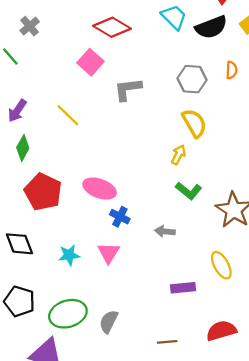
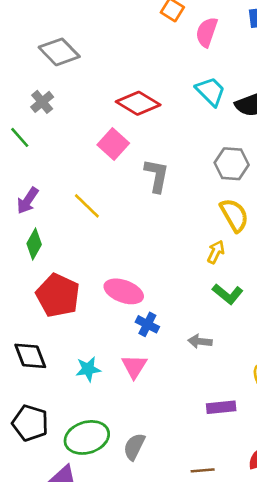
gray L-shape: (128, 89) -> (157, 176), turned 108

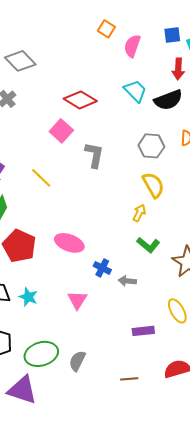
blue cross: (147, 324) -> (102, 268), moved
cyan star: (88, 369) -> (28, 297), moved, turned 30

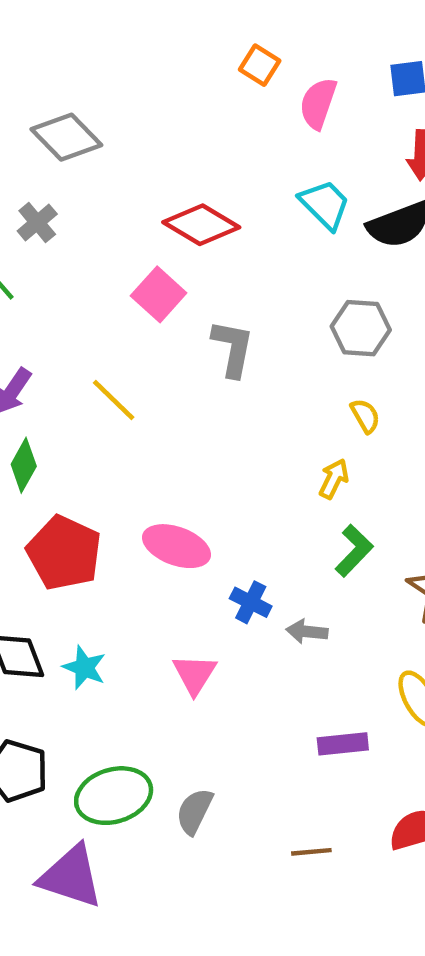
yellow semicircle: (153, 185) -> (365, 416), size x0.6
green L-shape: (148, 245) -> (354, 551), turned -85

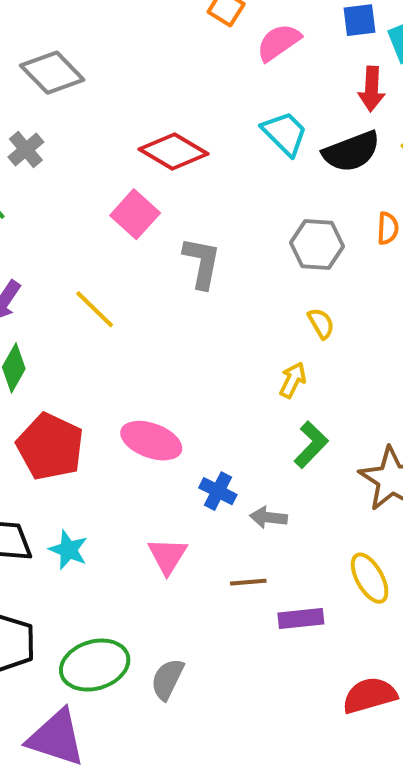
pink semicircle: (318, 103) -> (279, 42), turned 36
brown line: (311, 852) -> (248, 582), moved

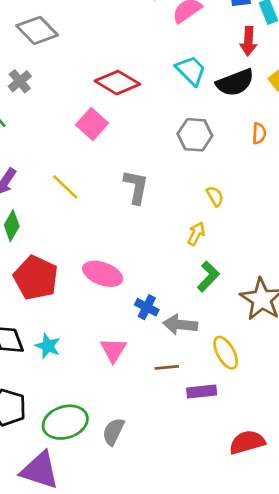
gray hexagon: (317, 245) -> (195, 135), moved
gray L-shape: (202, 263) -> (136, 187), moved
gray arrow: (268, 517) -> (180, 325), size x1.4
yellow ellipse: (370, 578) -> (226, 353), moved

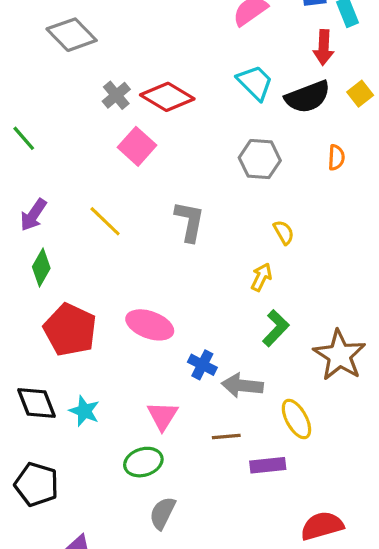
gray cross: (20, 81) -> (116, 95), moved
green ellipse: (65, 422) -> (143, 462), moved, size x0.7

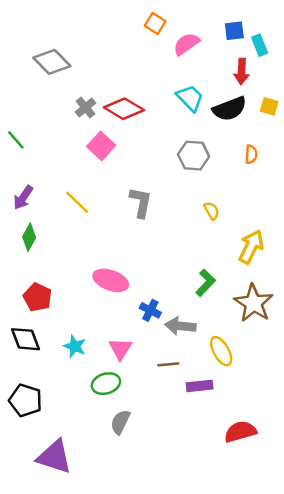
yellow square: (360, 94) -> (269, 106), turned -36
yellow arrow: (261, 277) -> (251, 247), moved, size x1.6
red pentagon: (70, 330) -> (38, 297), moved, size x0.7
cyan star: (84, 411) -> (75, 346), moved

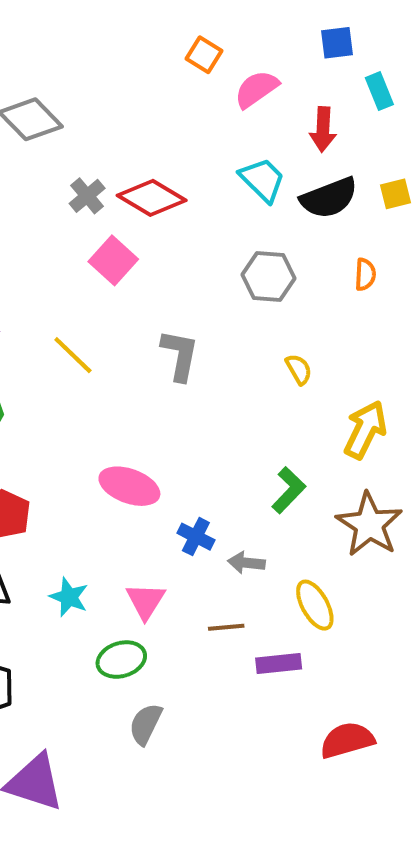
blue square: (234, 31) -> (337, 43), moved
red arrow: (242, 72) -> (323, 129), moved
yellow square: (269, 106) -> (395, 194), turned -30
gray arrow: (180, 326) -> (246, 563), size x0.7

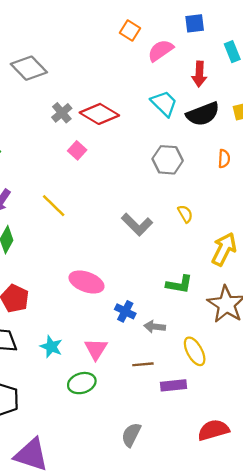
blue square: (337, 43) -> (195, 23), moved
pink square: (113, 260) -> (77, 150), size x0.7
gray L-shape: (180, 355) -> (137, 224), moved, turned 124
green L-shape: (289, 490) -> (179, 284), turned 56
gray semicircle: (146, 724) -> (131, 435), moved

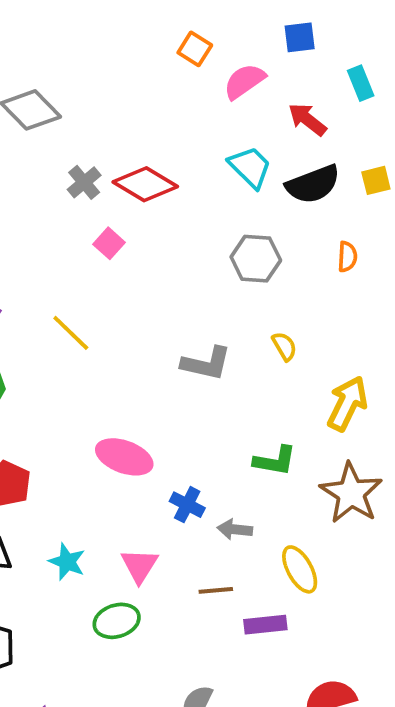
red arrow: (199, 74) -> (307, 119), turned 125
gray L-shape: (137, 224) -> (206, 363), turned -32

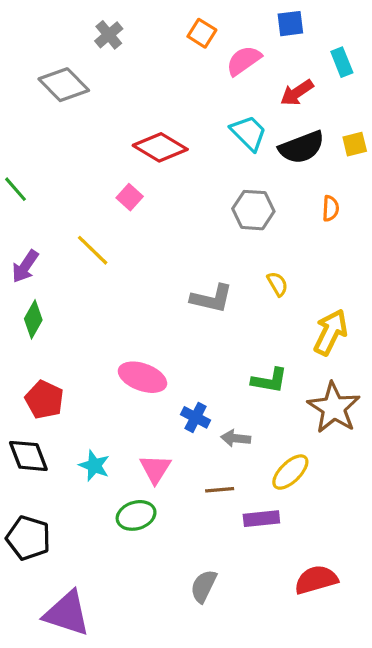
red arrow: (307, 119) -> (297, 93), turned -72
gray cross: (84, 182) -> (109, 35), moved
yellow line: (71, 333) -> (93, 250), moved
yellow ellipse: (300, 569) -> (290, 472), turned 75

